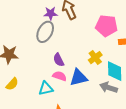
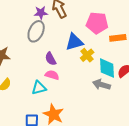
blue triangle: (79, 78) -> (74, 42), moved

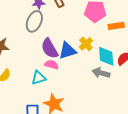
blue triangle: (74, 42) -> (67, 51), moved
purple semicircle: (51, 59) -> (50, 48), size x1.5

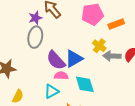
yellow cross: (86, 44) -> (99, 46), moved
cyan diamond: (106, 56) -> (85, 84), moved
gray arrow: (101, 73) -> (112, 56), moved

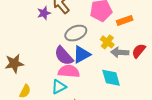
gray ellipse: (35, 37) -> (76, 33), moved, turned 55
pink semicircle: (61, 76) -> (69, 71), size x1.5
cyan diamond: (85, 84) -> (111, 78), moved

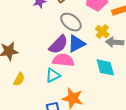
gray ellipse: (76, 33) -> (71, 22), turned 60
purple semicircle: (64, 56) -> (58, 45), turned -95

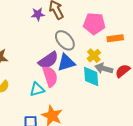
pink semicircle: (63, 60) -> (50, 76), turned 55
cyan diamond: (105, 67) -> (91, 76), moved

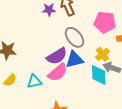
pink semicircle: (50, 76) -> (58, 72), turned 65
cyan triangle: (37, 89) -> (34, 81), moved

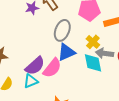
gray ellipse: (74, 37) -> (62, 30), turned 70
purple semicircle: (57, 56) -> (35, 66), moved

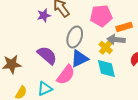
gray arrow: (104, 53) -> (116, 40), moved
purple semicircle: (35, 66) -> (47, 55), moved, turned -95

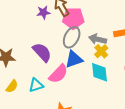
pink pentagon: (101, 16) -> (73, 18), moved
gray arrow: (116, 40) -> (98, 39), moved

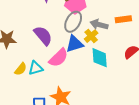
yellow cross: (101, 51) -> (91, 36), moved
yellow semicircle: (12, 86) -> (21, 69), moved

